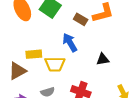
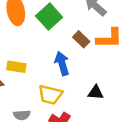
yellow trapezoid: (55, 64) -> (50, 95), moved

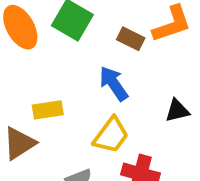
yellow trapezoid: (50, 95) -> (111, 135), turned -50

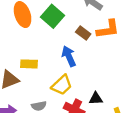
black triangle: (177, 111) -> (96, 99), moved

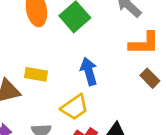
brown rectangle: (83, 33) -> (150, 78), moved

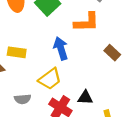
orange L-shape: (144, 43) -> (87, 22), moved

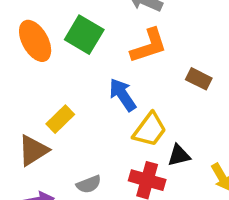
yellow rectangle: (17, 52) -> (60, 119), turned -36
yellow trapezoid: (50, 79) -> (150, 130), moved

